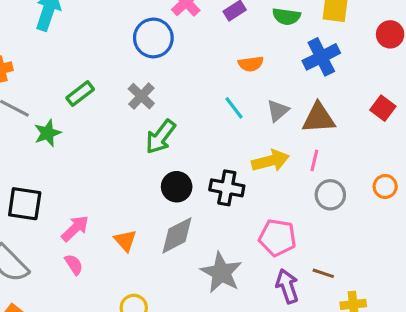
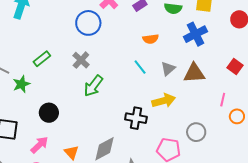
pink line: (314, 160) -> (223, 100), moved
black circle: (177, 187) -> (49, 113), moved
gray circle: (330, 195) -> (196, 132), moved

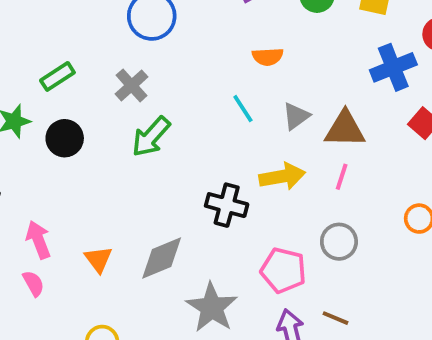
blue cross: (196, 34) -> (393, 67), moved
pink line: (223, 100) -> (342, 177), moved
black circle: (49, 113) -> (65, 138), moved
pink arrow: (39, 145) -> (38, 240), turned -72

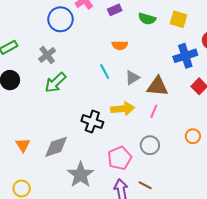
pink pentagon: (283, 270) -> (120, 158), turned 30

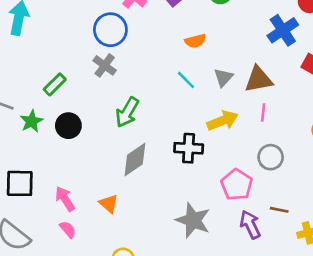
gray cross: (47, 55) -> (105, 65), moved
gray diamond: (56, 147) -> (135, 160), moved

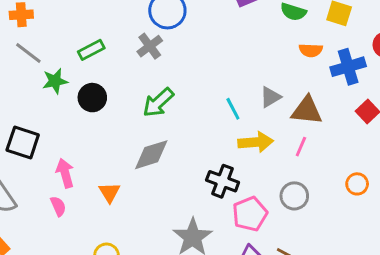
orange semicircle: (195, 41) -> (311, 50), moved
cyan line: (186, 80) -> (233, 109), moved
black cross: (189, 148) -> (223, 181), moved

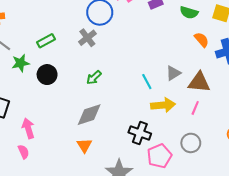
orange semicircle: (311, 50) -> (202, 40), turned -133
green arrow: (158, 102) -> (94, 78), size x0.7
orange triangle: (109, 192) -> (84, 145), moved

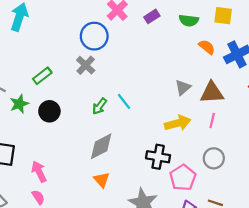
cyan line: (147, 82) -> (124, 101), moved

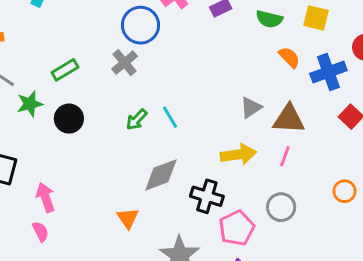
gray diamond: (101, 146) -> (161, 175), moved

